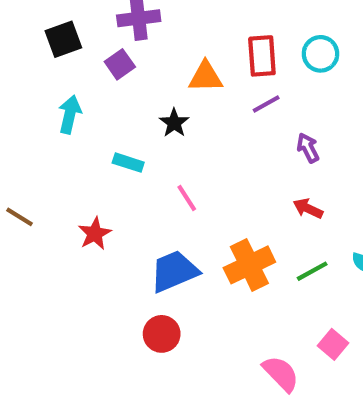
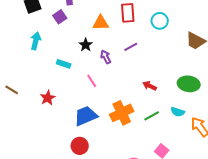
cyan circle: (320, 54) -> (160, 21), moved
purple line: (266, 104) -> (131, 47), moved
purple arrow: (308, 148) -> (106, 57), moved

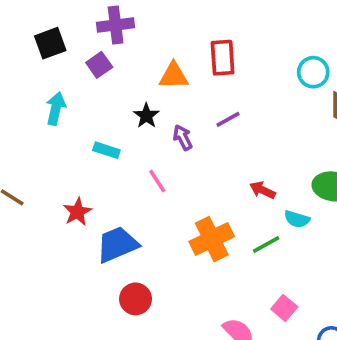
cyan circle: (160, 21) -> (313, 72), moved
cyan semicircle: (178, 112) -> (297, 219), moved
blue trapezoid: (86, 116) -> (117, 244), moved

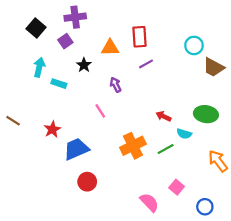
black square: (50, 43) -> (36, 28), turned -30
black star: (146, 116) -> (84, 65), moved
purple line: (228, 119) -> (146, 64), moved
cyan rectangle: (106, 150) -> (59, 84), moved

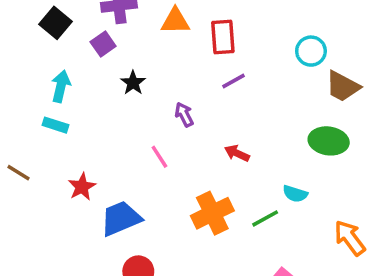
orange triangle: (110, 48) -> (175, 21), moved
cyan rectangle: (59, 84) -> (55, 125), moved
green ellipse: (206, 114) -> (329, 141), moved
red arrow: (163, 116) -> (237, 153), moved

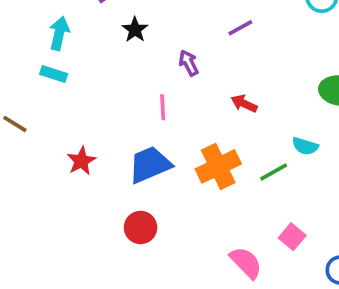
pink line: (159, 157) -> (163, 107), turned 30
red star: (82, 187) -> (81, 161), moved
blue trapezoid: (121, 218) -> (150, 165), moved

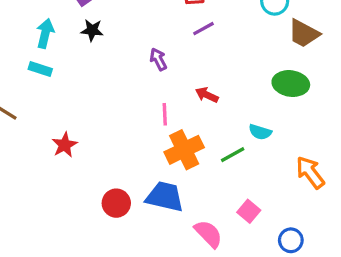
black star: (135, 30) -> (92, 30), moved, turned -30
pink line: (163, 107) -> (165, 114), moved
blue trapezoid: (150, 165) -> (165, 197), moved, turned 36

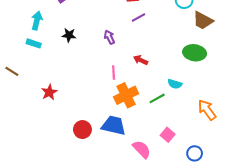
black star: (92, 30) -> (69, 35), moved

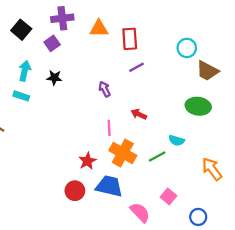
black star: (69, 35) -> (54, 78), moved
red star: (49, 92) -> (87, 161), moved
orange cross: (126, 95) -> (123, 153), turned -35

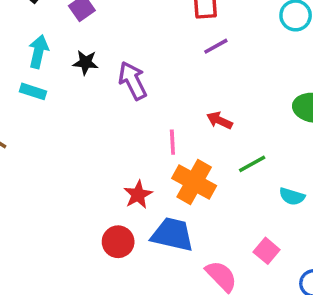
purple arrow: (105, 89) -> (133, 81), moved, size x1.5
cyan semicircle: (177, 140) -> (292, 196), moved
green line: (157, 156) -> (252, 164), moved

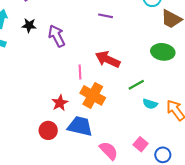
purple line: (216, 46) -> (106, 16), turned 40
red arrow: (219, 120) -> (108, 59), size x1.6
green line: (252, 164) -> (136, 85), moved
pink square: (267, 251) -> (141, 144), moved

